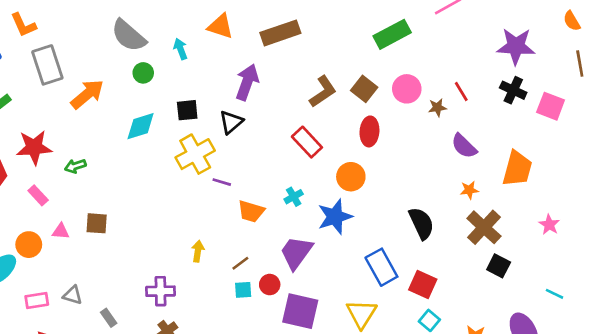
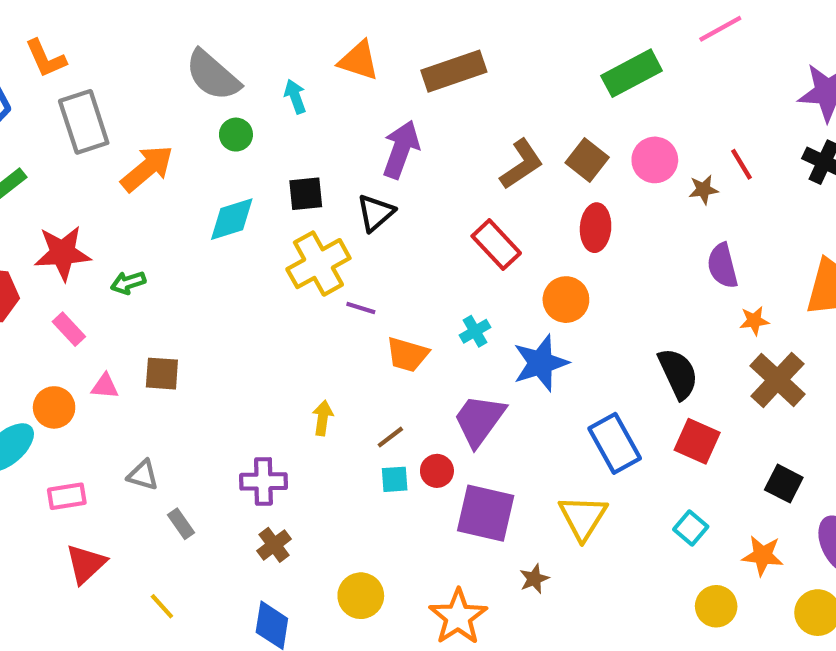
purple semicircle: (464, 146) -> (722, 266), moved, turned 32
black square: (499, 266) -> (784, 484), moved
red square: (423, 285) -> (697, 441), moved
gray triangle: (73, 295) -> (143, 475), moved

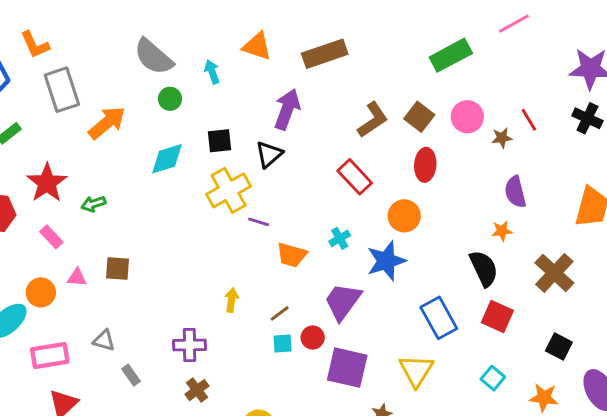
red star: (63, 253) -> (47, 183), turned -30
orange star: (754, 321) -> (502, 231), moved
pink rectangle: (67, 496) -> (50, 356), size x1.4

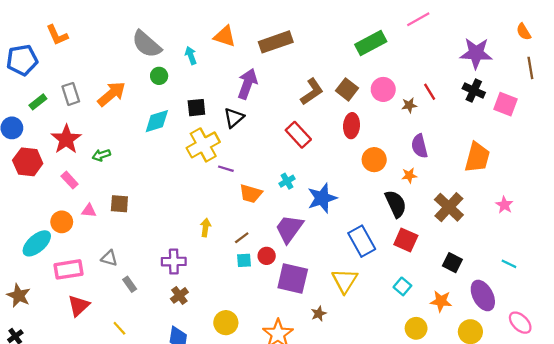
gray rectangle: (62, 90) -> (71, 94), moved, size x0.7
orange circle: (404, 216) -> (374, 160), moved

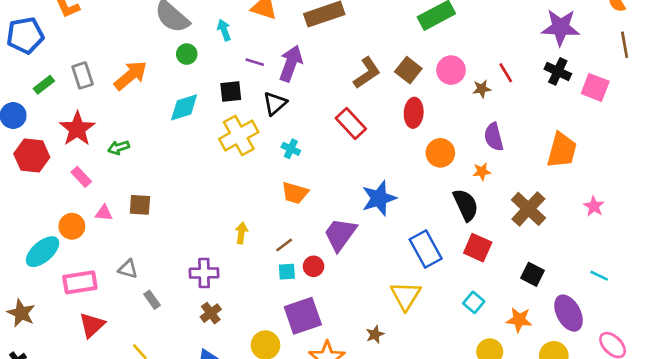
purple line: (226, 169) -> (255, 62), moved
cyan cross: (287, 181) -> (291, 149), moved, turned -35
purple square: (293, 278) -> (303, 316), moved, turned -32

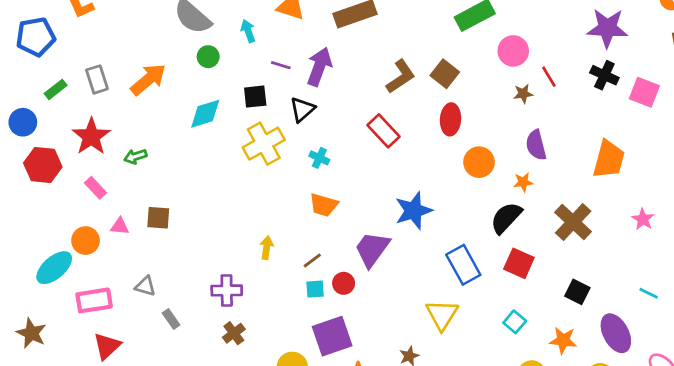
pink circle: (451, 70) -> (513, 51), moved
black semicircle: (466, 205) -> (506, 218), turned -112

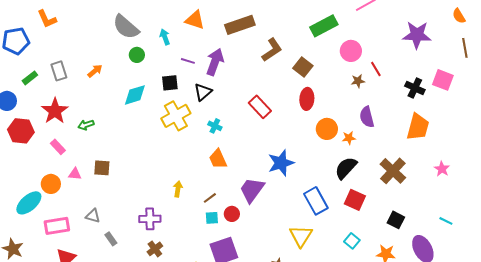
black cross: (604, 75) -> (415, 88), moved
brown L-shape: (401, 77) -> (272, 50), moved
orange arrow: (148, 79) -> (95, 71), size x0.6
orange star: (523, 182) -> (349, 138), moved
orange trapezoid: (324, 205) -> (218, 159), turned 50

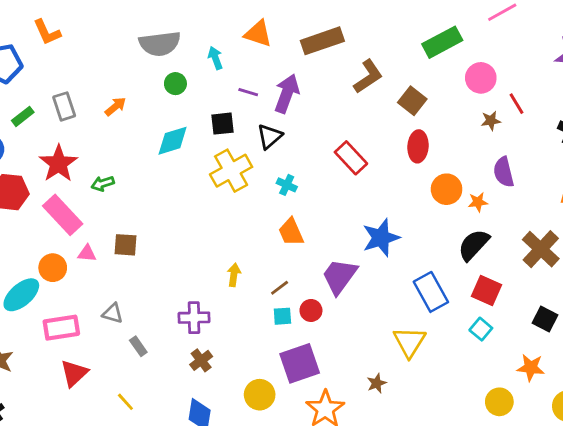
gray semicircle: (126, 27) -> (160, 44), turned -48
pink rectangle: (58, 147) -> (63, 215), size x1.8
cyan square: (352, 241) -> (481, 329), moved

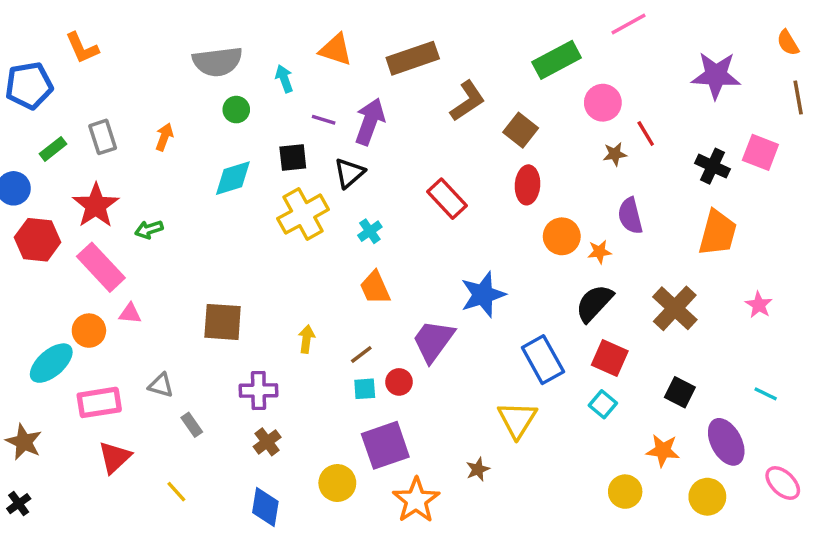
orange arrow: (115, 106) -> (164, 137), turned -30
cyan cross: (287, 185) -> (370, 231), turned 30
brown square: (125, 245) -> (223, 322), moved, size x1.4

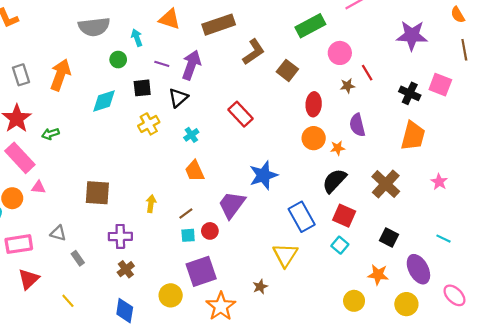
green circle: (236, 110) -> (118, 60), moved
orange arrow: (164, 137) -> (60, 75), size x1.8
red ellipse: (527, 185) -> (314, 104), moved
yellow cross: (303, 214) -> (149, 124), size x0.7

